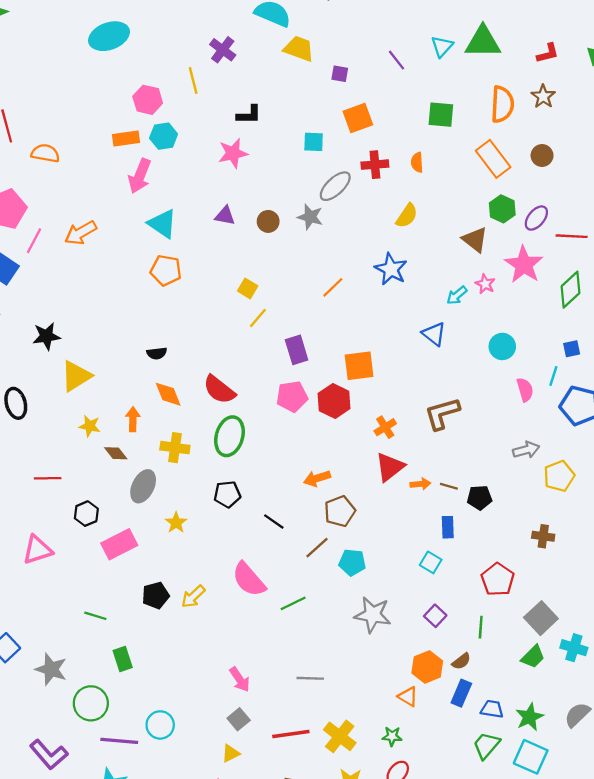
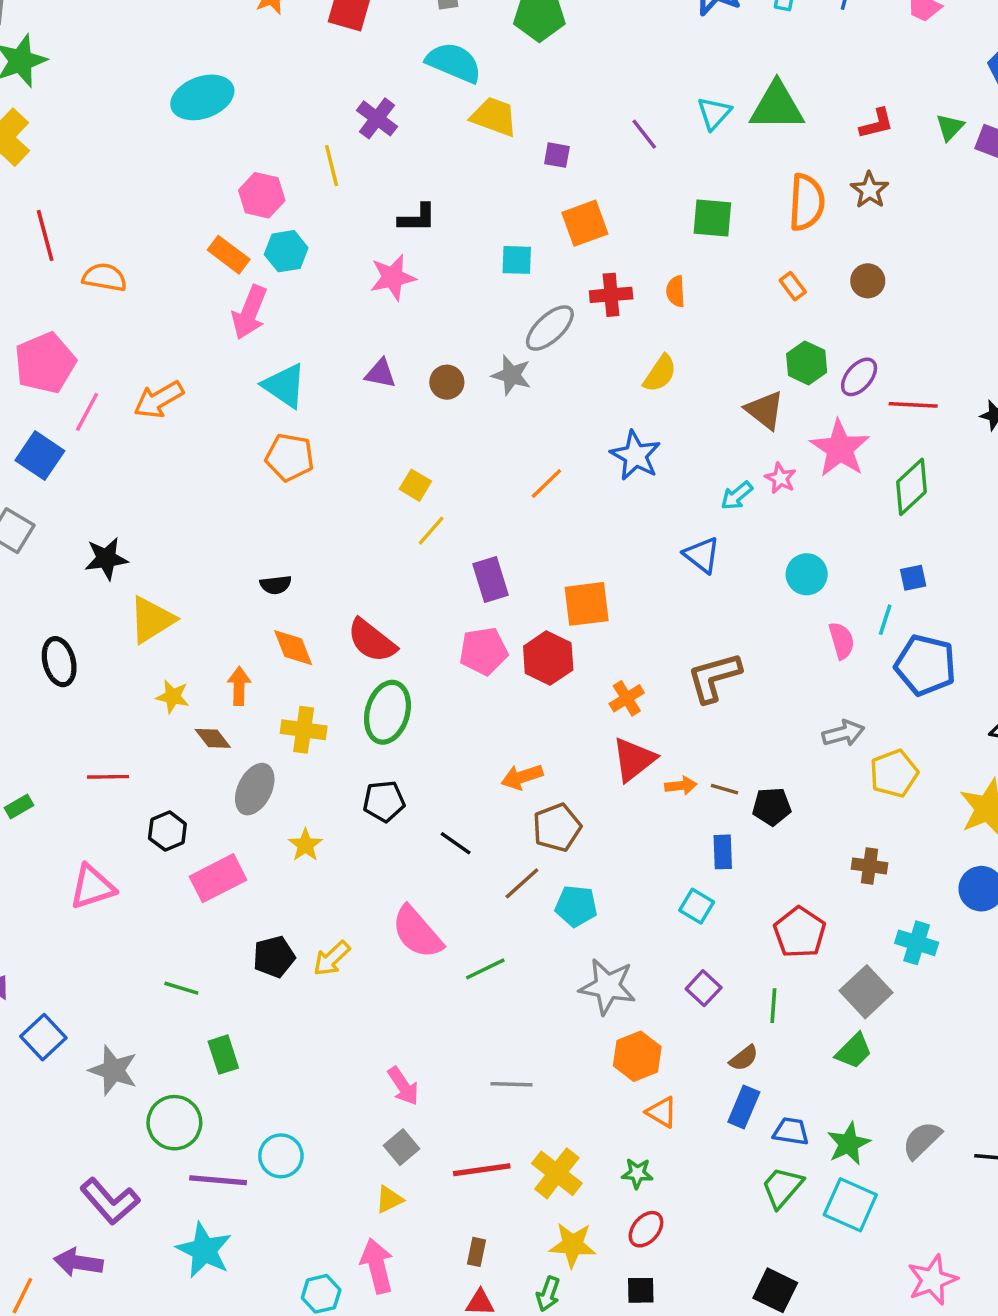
orange rectangle: (126, 138) -> (229, 255), turned 45
orange rectangle: (493, 159) -> (793, 286), size x0.5
cyan cross: (574, 648) -> (917, 943), moved
orange hexagon: (427, 667) -> (637, 1056), moved

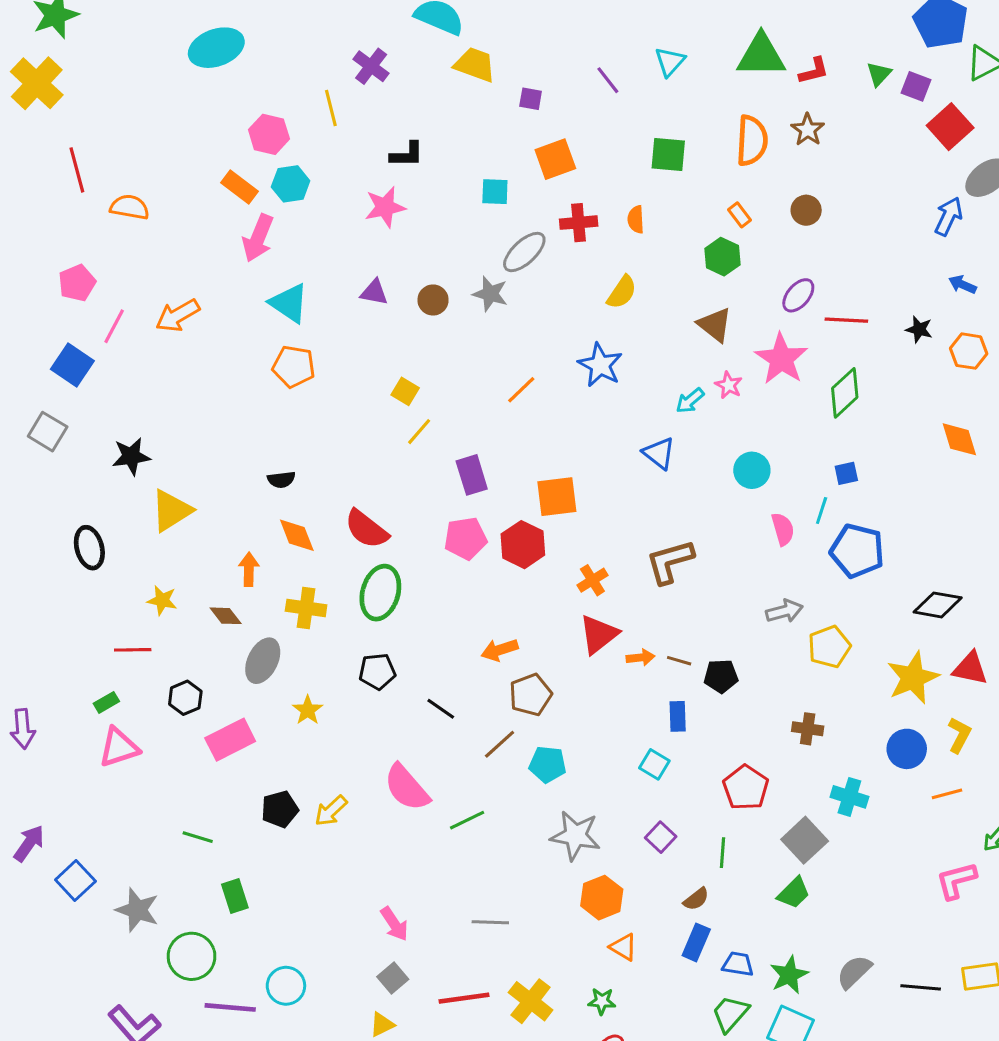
green triangle: (777, 106) -> (761, 55), moved
pink pentagon: (45, 363) -> (77, 283), size x0.7
green hexagon: (807, 363) -> (722, 257), moved
yellow star: (173, 697) -> (162, 600), moved
green rectangle: (19, 807) -> (106, 702), moved

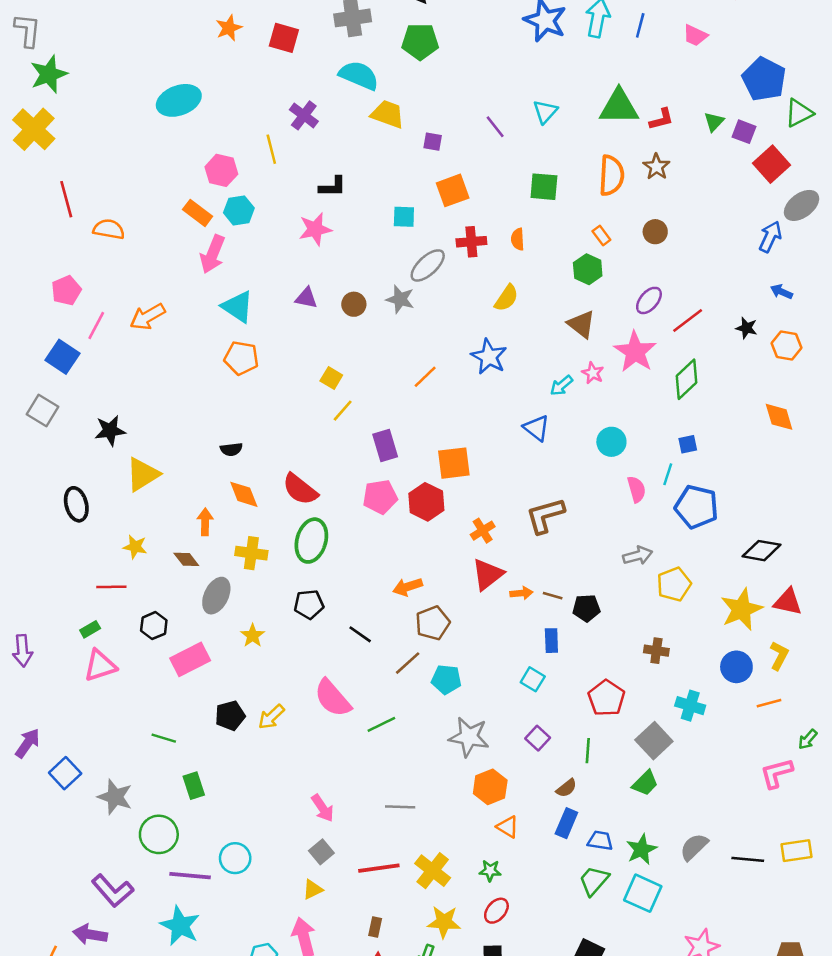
red line: (846, 320) -> (688, 320), turned -40

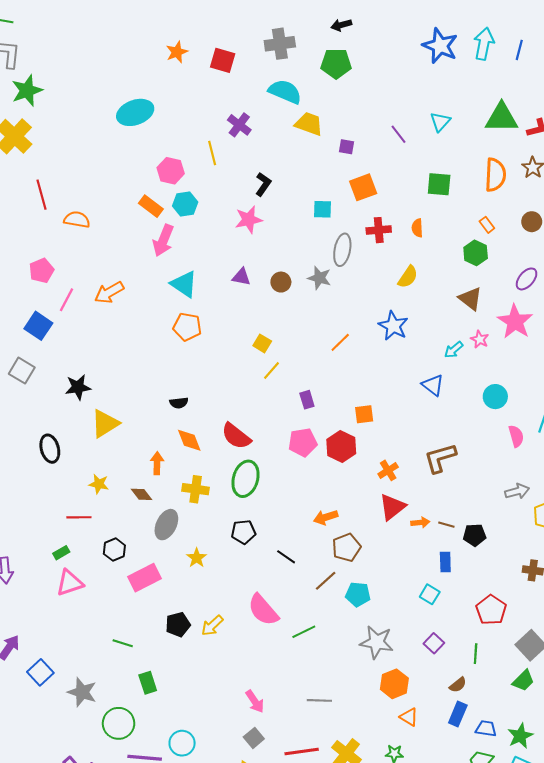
black L-shape: (333, 187) -> (263, 184), turned -55
gray ellipse: (428, 265) -> (342, 250), turned -36
purple rectangle: (385, 446) -> (307, 400), size x0.7
orange square: (454, 463) -> (364, 414), size x0.7

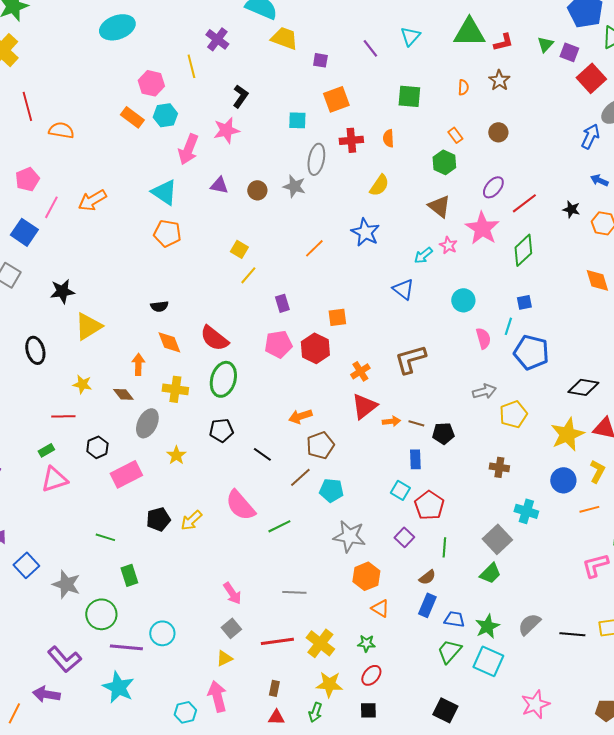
orange semicircle: (495, 175) -> (463, 87), size x0.5
pink arrow: (163, 240) -> (188, 149), moved
red pentagon: (491, 610) -> (429, 505), moved

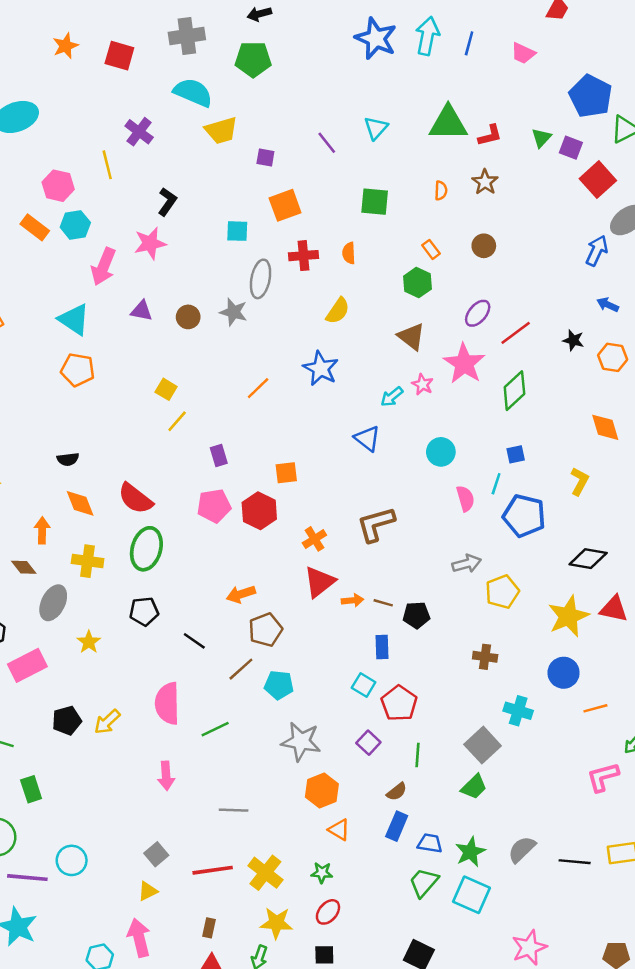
yellow trapezoid: (284, 38) -> (221, 130), turned 144
yellow L-shape: (597, 471) -> (579, 481), moved
pink semicircle: (240, 505) -> (167, 703), turned 40
pink arrow: (232, 593) -> (166, 776), moved, turned 30

